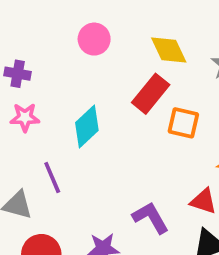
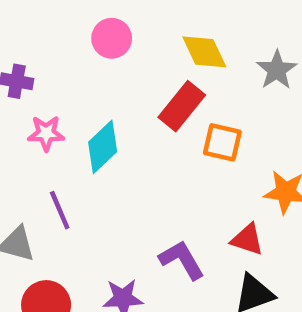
pink star: (25, 117) -> (46, 133), moved

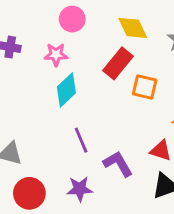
pink star: (46, 133) -> (56, 54), moved
purple line: (60, 210) -> (81, 140), moved

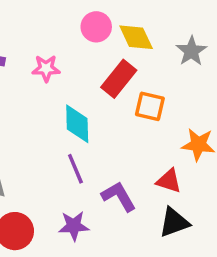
pink circle: (72, 19) -> (96, 27), moved
cyan diamond: (66, 90) -> (77, 124), moved, turned -48

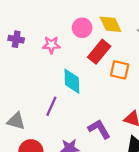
pink circle: (96, 27) -> (82, 28), moved
purple line: (75, 169) -> (51, 106), moved, turned 48

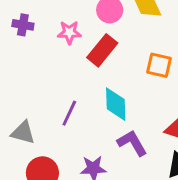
red rectangle: (99, 52) -> (102, 50), moved
cyan diamond: (72, 81) -> (116, 104), moved

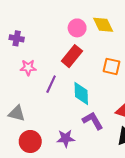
pink star: (69, 32) -> (28, 68), moved
purple line: (69, 113) -> (51, 84), moved

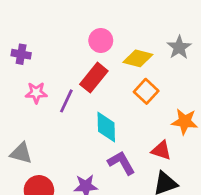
yellow diamond: (103, 25) -> (138, 58), moved, turned -50
orange square: (111, 66) -> (146, 91), turned 30
purple line: (51, 84) -> (66, 101), moved

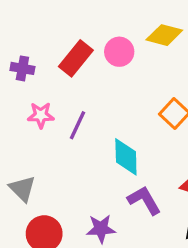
yellow diamond: (138, 58) -> (164, 35), moved
red rectangle: (94, 78) -> (76, 58), moved
gray triangle: (21, 153) -> (22, 189), turned 30

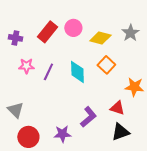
yellow diamond: (164, 35) -> (100, 38), moved
cyan diamond: (126, 157) -> (77, 72), moved
purple L-shape: (144, 200) -> (88, 117), turned 80

